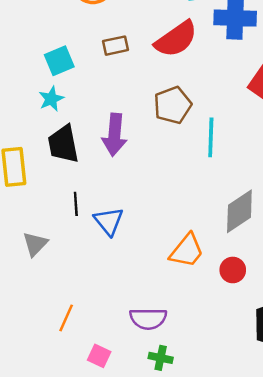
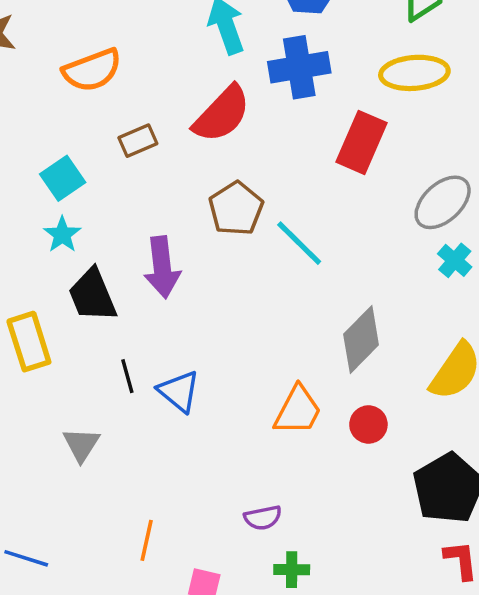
cyan line: (211, 137) -> (299, 243), turned -36
purple semicircle: (148, 319) -> (263, 518), size x0.7

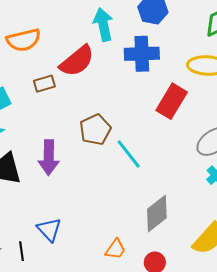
red semicircle: (222, 114) -> (77, 61), moved
black line: (127, 376) -> (22, 251), moved
orange trapezoid: (298, 410) -> (116, 249), size x0.7

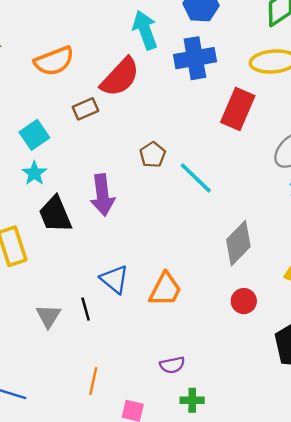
brown pentagon: (95, 130) -> (153, 155), size x0.7
orange trapezoid: (116, 249) -> (165, 289), moved, size x1.4

